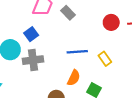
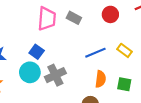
red circle: (111, 22) -> (110, 14), moved
blue square: (31, 34) -> (37, 52), moved

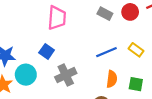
red circle: (110, 14) -> (130, 12), moved
gray rectangle: (74, 18) -> (105, 14), moved
cyan circle: (30, 72) -> (26, 75), moved

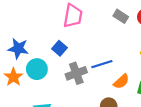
blue line: (106, 52) -> (102, 64), moved
orange semicircle: (112, 79) -> (121, 81), turned 35

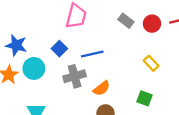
blue line: (102, 64) -> (92, 54), moved
orange semicircle: (121, 81) -> (102, 88), moved

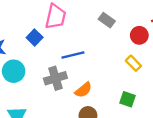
red circle: (152, 24) -> (139, 35), moved
blue square: (59, 49) -> (35, 37), moved

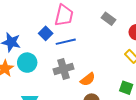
blue line: (73, 55) -> (66, 42), moved

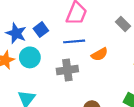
blue square: (46, 33) -> (41, 30), moved
orange semicircle: (88, 79) -> (100, 54), moved

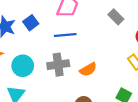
orange semicircle: (100, 54) -> (88, 69), moved
cyan circle: (30, 57) -> (23, 66), moved

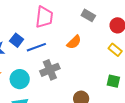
blue line: (65, 35) -> (36, 47), moved
orange semicircle: (88, 69) -> (74, 42), moved

